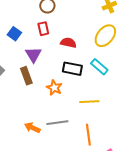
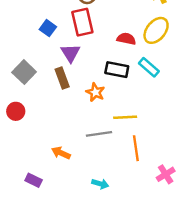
red rectangle: (43, 29) -> (82, 22), size x1.6
red semicircle: (68, 43) -> (126, 39), moved
yellow line: (89, 102) -> (125, 117), moved
orange arrow: (32, 128) -> (61, 153), moved

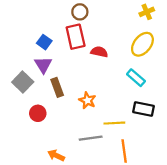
red semicircle: (126, 39) -> (99, 52), moved
purple triangle: (70, 53) -> (43, 65), moved
black rectangle: (117, 70) -> (144, 109), moved
red circle: (16, 111) -> (38, 113), moved

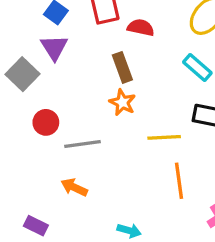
brown rectangle: (57, 87) -> (122, 67), moved
gray line: (91, 138) -> (82, 144), moved

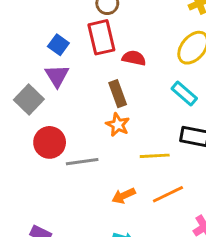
red circle: (46, 122) -> (50, 142), size x1.4
orange line: (179, 181) -> (168, 194), turned 72
orange arrow: (74, 187) -> (124, 196), moved, turned -50

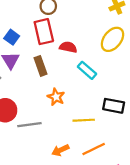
brown rectangle: (118, 94) -> (41, 66), moved
cyan rectangle: (184, 94) -> (87, 70), moved

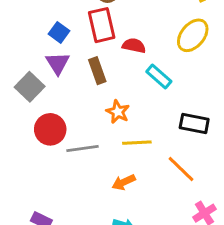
yellow line: (84, 120) -> (137, 143), moved
orange line: (94, 149) -> (181, 169), moved, turned 70

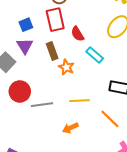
blue square: (59, 32) -> (26, 25), turned 32
red semicircle: (134, 46) -> (77, 34), turned -133
orange star: (118, 112) -> (66, 67), moved

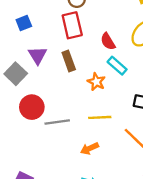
blue square: (26, 25) -> (24, 23), moved
red semicircle: (77, 34) -> (108, 41), moved
orange star: (66, 67) -> (96, 82), moved

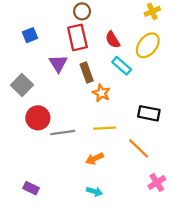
red semicircle: (108, 41) -> (113, 40), moved
purple triangle: (38, 55) -> (58, 63), moved
brown rectangle: (69, 61) -> (87, 73), moved
cyan rectangle: (117, 66) -> (122, 66), moved

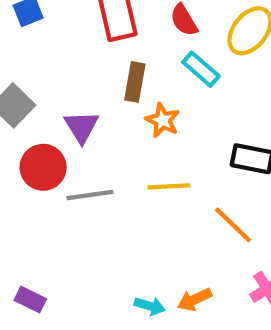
purple triangle: (58, 63) -> (81, 127), moved
brown rectangle: (87, 73) -> (135, 82), turned 30
orange arrow: (94, 159) -> (195, 300), moved

